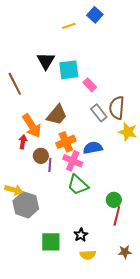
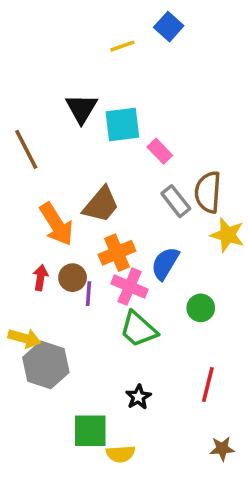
red arrow: (23, 142) -> (40, 278), moved
blue semicircle: (93, 148) -> (165, 263), turned -48
green circle: (114, 200) -> (201, 308), moved
black star: (81, 235) -> (138, 397), moved
yellow semicircle: (88, 255) -> (121, 454), moved

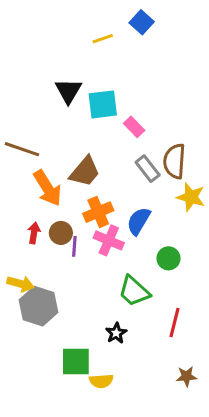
brown line: (26, 149) -> (22, 149), moved, turned -44
green trapezoid: (138, 329) -> (134, 291), moved

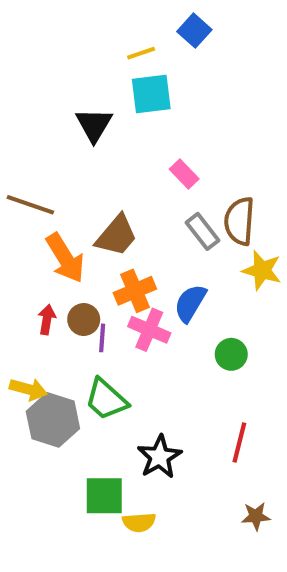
cyan square: (103, 104) -> (151, 94), moved
green trapezoid: (134, 291) -> (106, 399), moved
black star: (116, 333) -> (160, 457), size x1.5

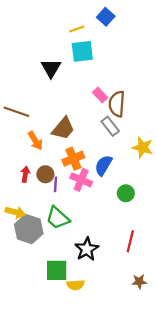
brown semicircle: (239, 221) -> (117, 104), moved
orange arrow: (65, 258) -> (35, 141), size x0.7

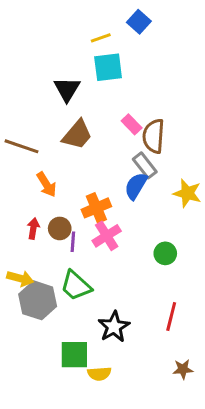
brown trapezoid: (63, 128) -> (77, 135), moved
blue semicircle: (103, 165) -> (136, 186), moved
pink cross: (81, 180) -> (107, 236), turned 35

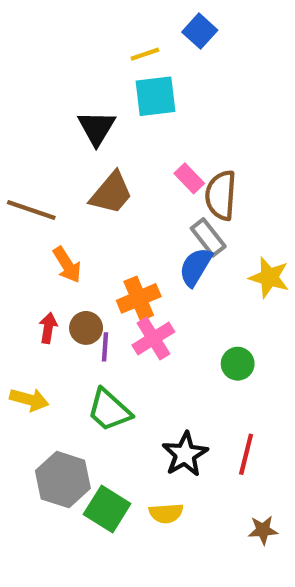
gray hexagon: (38, 300) -> (63, 480), moved
black star: (114, 327) -> (185, 454), moved
green square: (74, 355) -> (107, 509), turned 32
yellow semicircle: (99, 374) -> (166, 513), moved

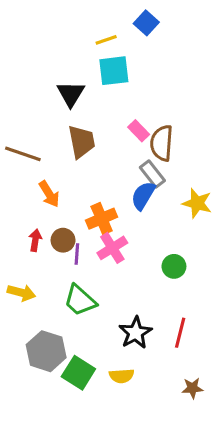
brown trapezoid: (111, 193) -> (82, 142), turned -51

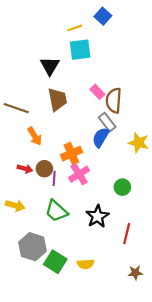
red arrow: (35, 240) -> (25, 169), turned 96
black star: (135, 333) -> (97, 216), moved

